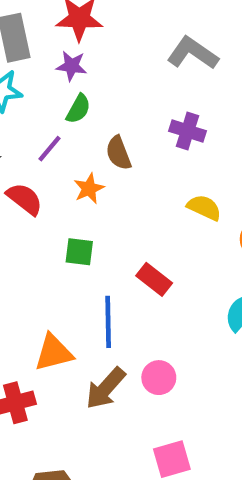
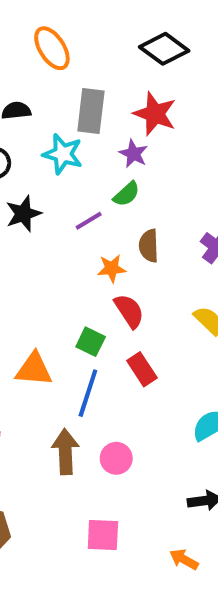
red semicircle: (25, 199) -> (129, 311), moved
green square: (79, 252) -> (91, 342), moved
orange triangle: (54, 353) -> (34, 369), moved
brown arrow: (106, 388) -> (65, 452), turned 117

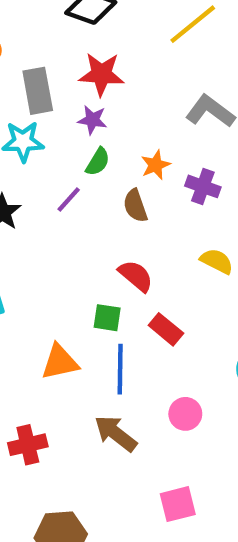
orange star: (112, 268) -> (156, 165), moved
brown arrow: (65, 452) -> (116, 433), turned -33
pink circle: (116, 458) -> (185, 414), moved

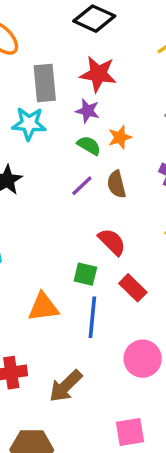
green semicircle: (98, 162) -> (89, 145), turned -95
orange star: (156, 165) -> (120, 137), moved
purple line: (69, 199) -> (82, 186), moved
pink circle: (185, 414) -> (143, 359), size x1.4
brown arrow: (116, 433) -> (66, 386), moved, turned -87

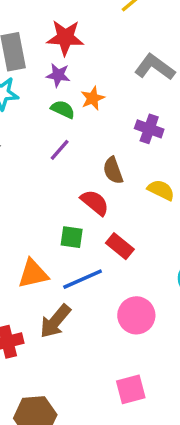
brown semicircle: (117, 184) -> (113, 170), moved
blue line: (92, 317) -> (83, 279), turned 66
brown arrow: (66, 386) -> (55, 321), moved

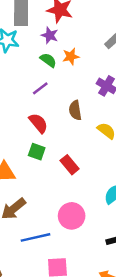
red semicircle: (95, 203) -> (38, 123), moved
blue line: (83, 279) -> (35, 237), moved

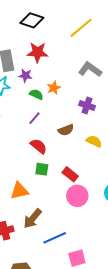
purple star: (50, 35) -> (25, 76), moved
brown semicircle: (75, 110) -> (66, 130), turned -91
pink circle: (72, 216) -> (77, 196), moved

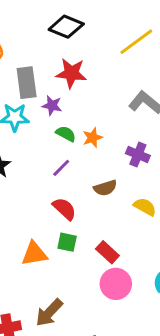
orange star: (54, 88) -> (93, 138), moved
orange triangle: (19, 191) -> (34, 254), moved

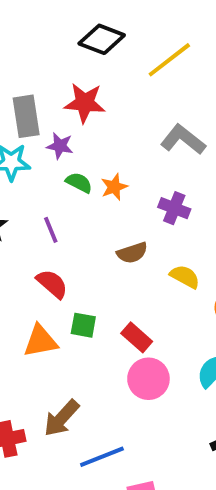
black diamond: (66, 27) -> (102, 39), moved
purple line: (61, 168) -> (51, 230), moved, turned -66
red semicircle: (64, 209) -> (52, 284), moved

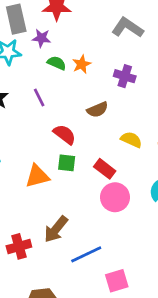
yellow semicircle: (185, 277) -> (131, 140), moved
red semicircle: (52, 284) -> (65, 134), moved

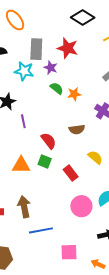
purple line: (39, 98) -> (23, 121), moved
pink circle: (115, 197) -> (81, 206), moved
brown arrow: (56, 229) -> (24, 207), turned 115
pink square: (117, 281) -> (69, 252), moved

